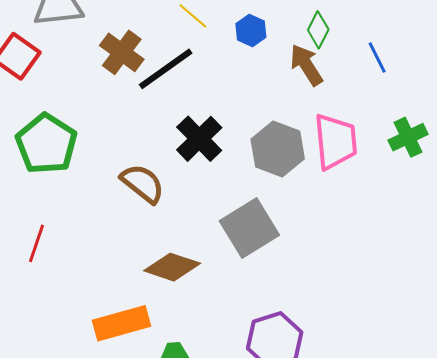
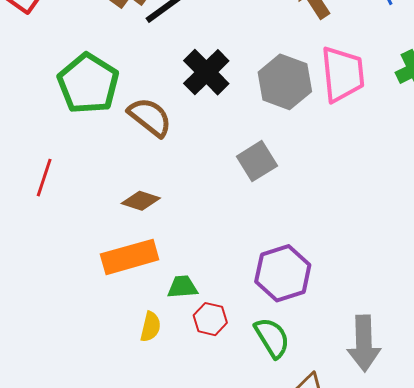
green pentagon: (46, 144) -> (88, 83), moved
gray square: (249, 228) -> (257, 161), size x0.7
brown diamond: (172, 267) -> (141, 201), moved, size x0.7

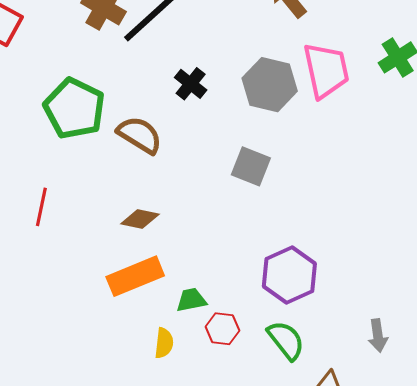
black cross: (206, 72) -> (191, 84), size x0.7
gray square: (257, 161) -> (251, 166), turned -30
gray arrow: (364, 343) -> (378, 335), size x0.6

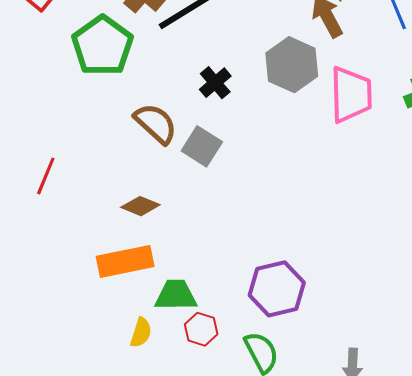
gray hexagon: (270, 85) -> (292, 65), moved
green pentagon: (74, 108) -> (102, 46), moved
gray square: (251, 166) -> (202, 146), moved
green trapezoid: (191, 300) -> (176, 295), size x1.4

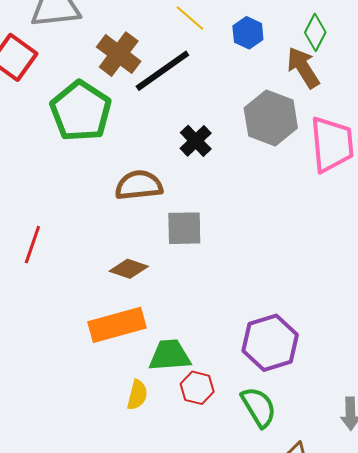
brown semicircle: (156, 123) -> (139, 185), turned -45
gray square: (202, 146) -> (184, 228), moved, turned -30

